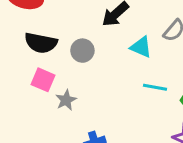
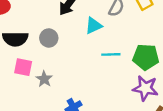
cyan triangle: (141, 47) -> (94, 26), turned -36

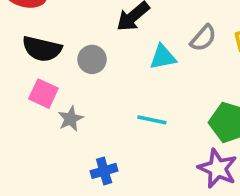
cyan line: (111, 54) -> (152, 120), moved

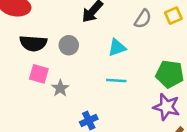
cyan triangle: (163, 57) -> (117, 48), moved

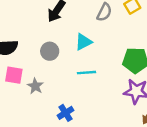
gray circle: (69, 45) -> (50, 51), moved

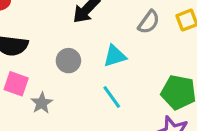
cyan line: (86, 73) -> (112, 97), turned 48

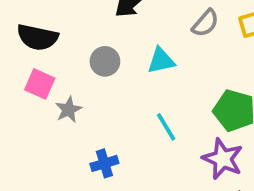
cyan line: (112, 97) -> (166, 127), moved

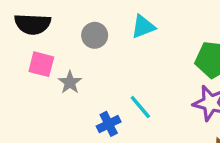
cyan line: (166, 127) -> (140, 107), moved

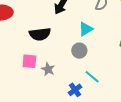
black semicircle: (33, 24) -> (40, 34), moved
gray circle: (95, 35) -> (79, 51), moved

